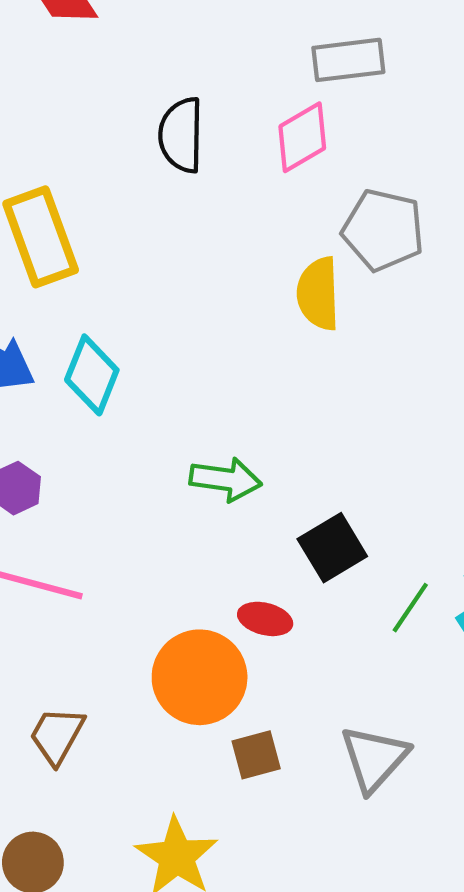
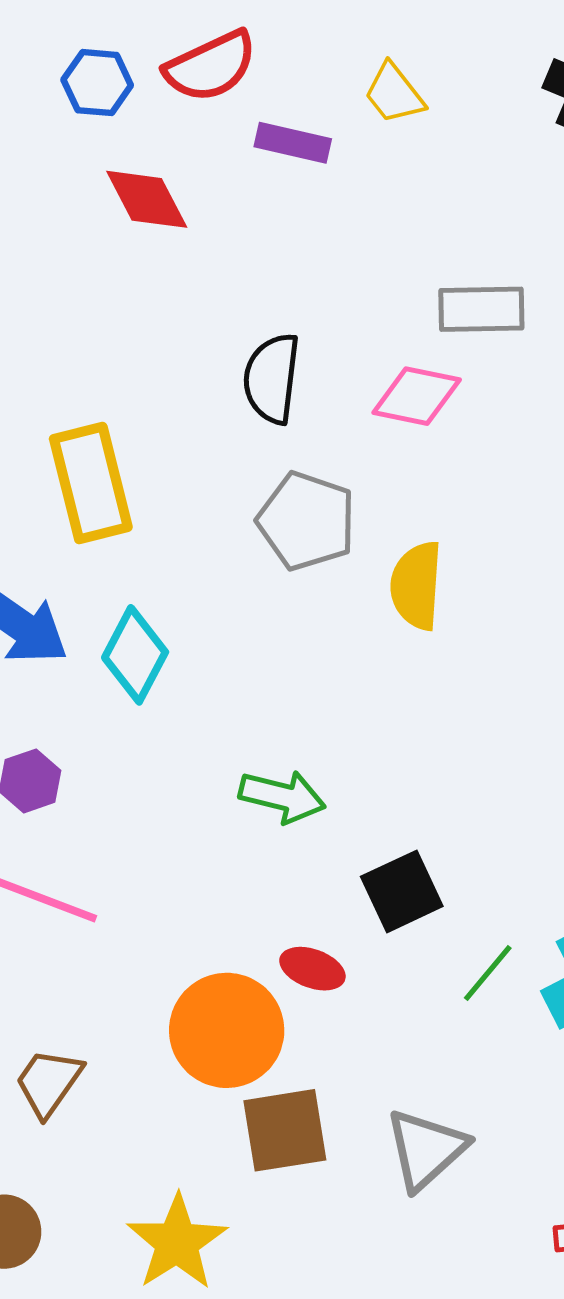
pink diamond: (302, 137) -> (417, 396), turned 36
gray pentagon: (383, 230) -> (306, 521), moved
brown square: (256, 755) -> (285, 1130), size x1.5

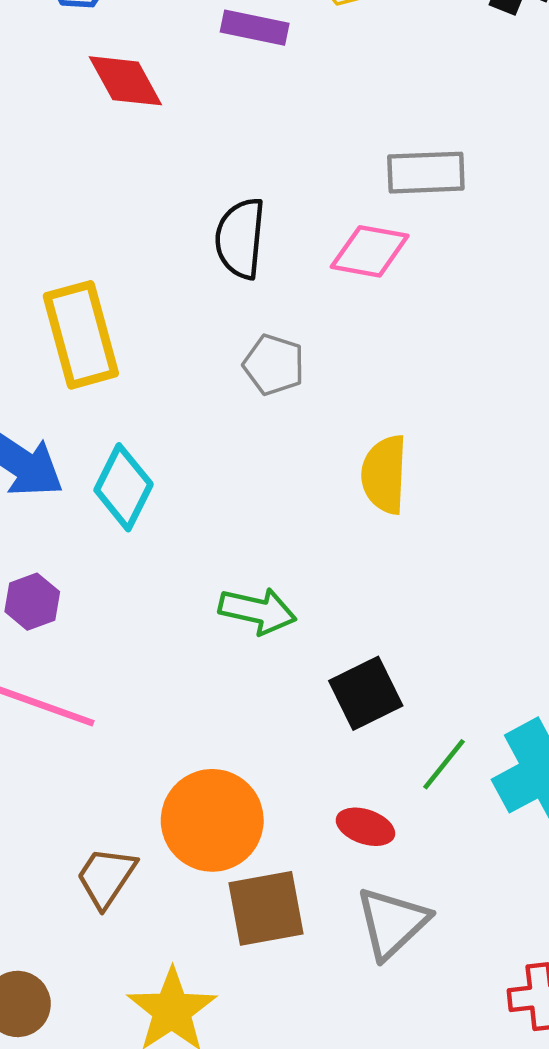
gray pentagon: (306, 521) -> (274, 365), size x0.7
yellow semicircle: (416, 585) -> (384, 474), moved
red ellipse: (312, 969) -> (365, 827), moved
brown trapezoid: (49, 1082) -> (106, 877), moved

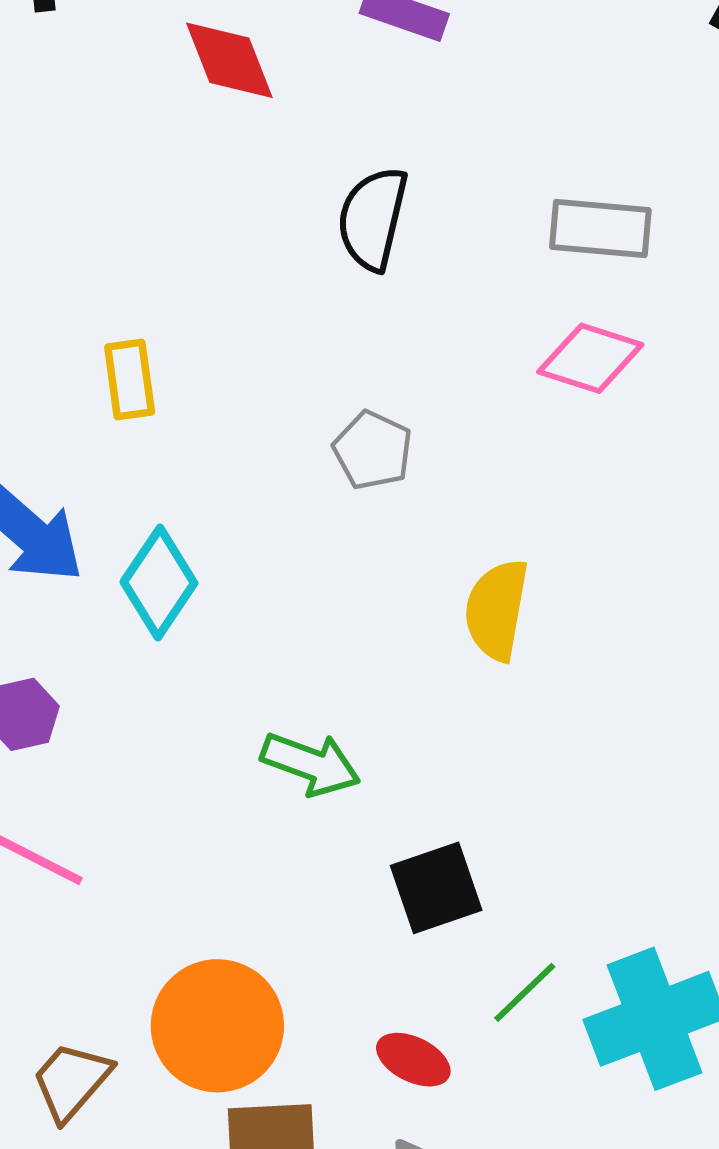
black semicircle: (240, 238) -> (373, 219), moved
pink diamond: (370, 251) -> (590, 358), moved
yellow rectangle: (81, 335) -> (130, 380), size x0.6

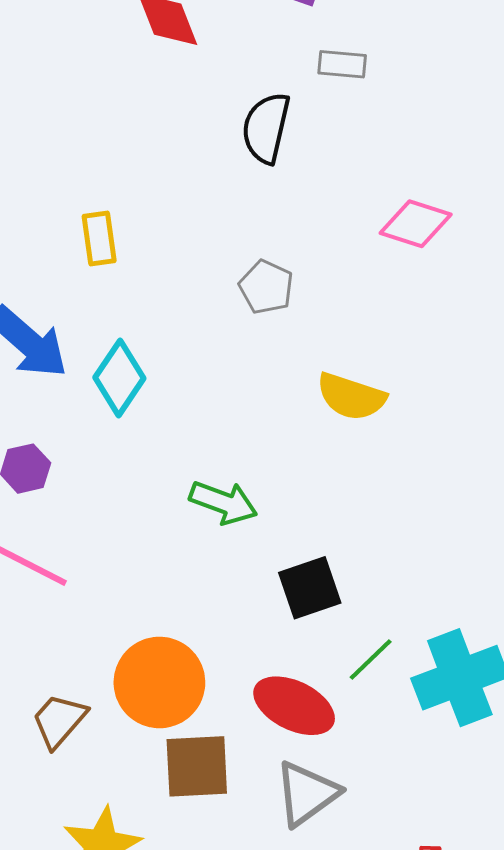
gray rectangle: (600, 228) -> (342, 64), moved, size x0.7
yellow semicircle: (497, 610) -> (351, 397), turned -82
red ellipse: (413, 1060) -> (294, 706), size x1.6

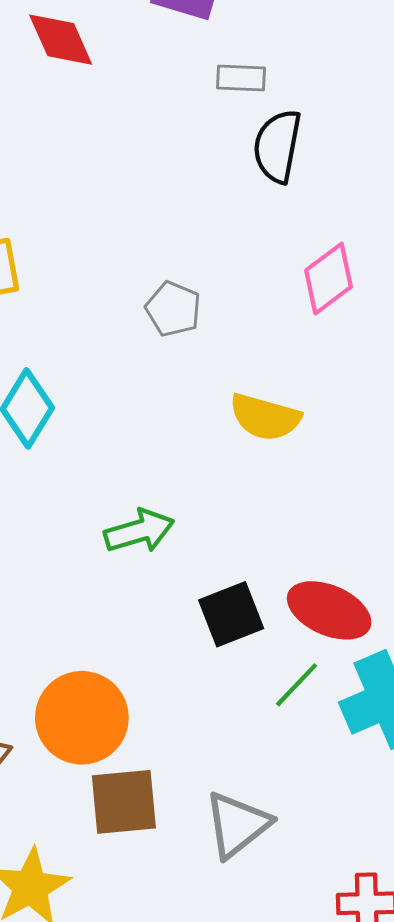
black semicircle: (266, 128) -> (277, 146), moved
pink diamond: (416, 224) -> (329, 279), moved, turned -52
green arrow: (223, 503) -> (139, 531), turned -34
red ellipse: (294, 706) -> (329, 610), moved

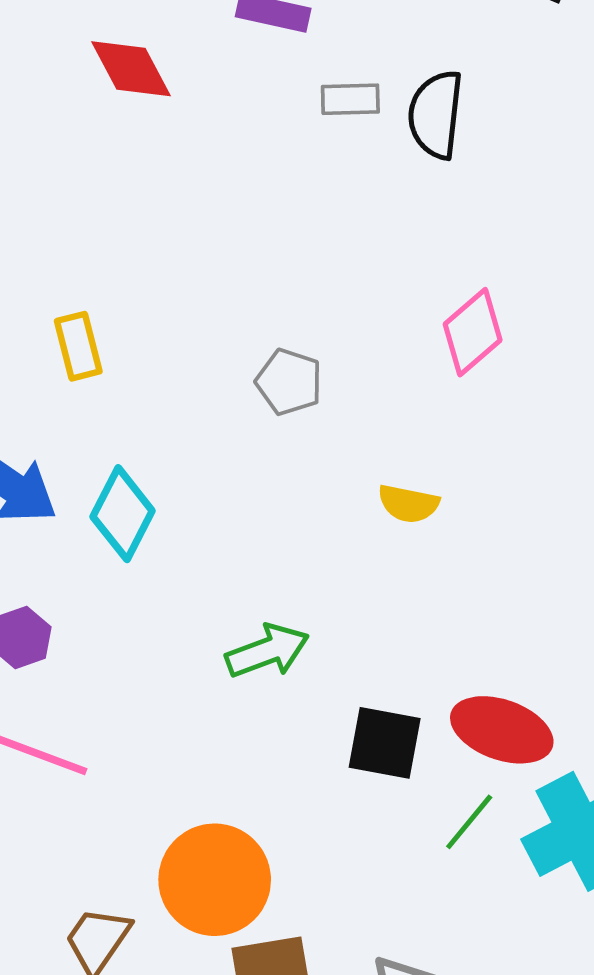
black semicircle: (277, 146) -> (436, 115), moved
yellow semicircle: (265, 417) -> (408, 504), size x0.7
black square: (231, 614) -> (385, 743), turned 36

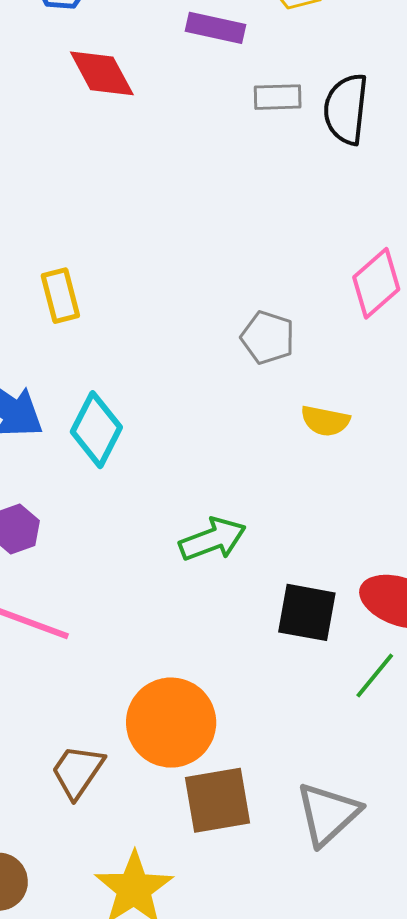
gray pentagon: (289, 382) -> (268, 337), moved

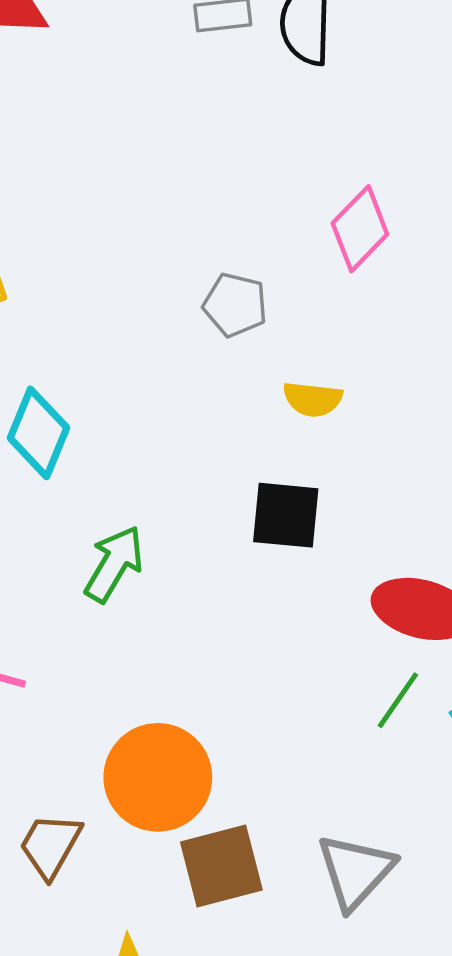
green arrow: (213, 539) -> (114, 564), moved, turned -34
black square: (307, 612) -> (286, 515), moved

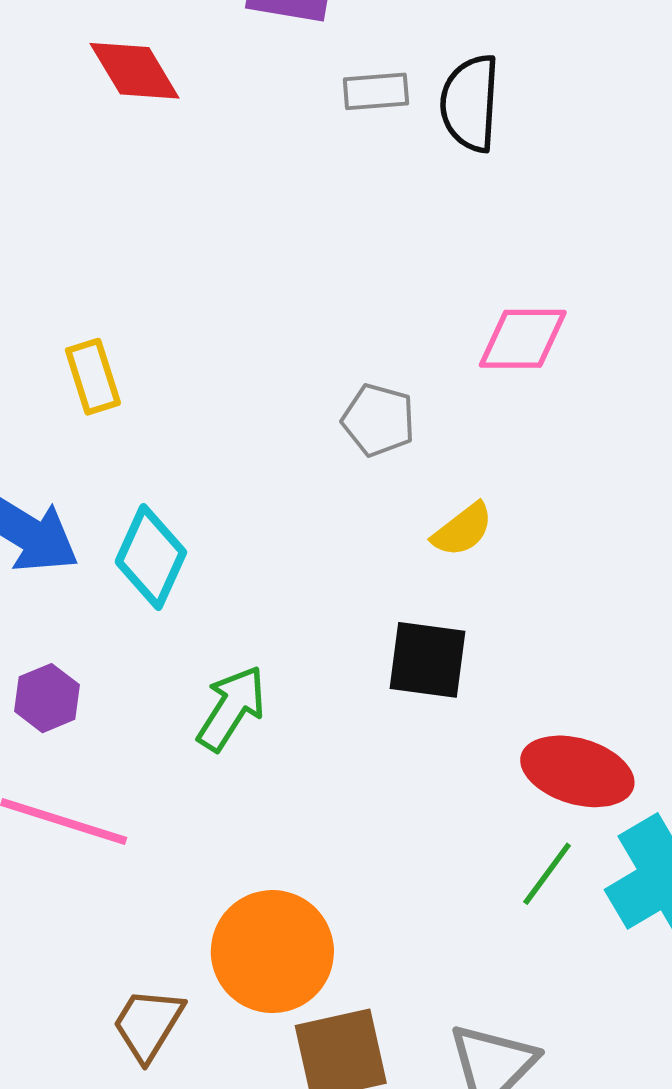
pink diamond: (360, 229) -> (523, 339), turned 44
yellow semicircle: (313, 399) -> (462, 530), turned -46

